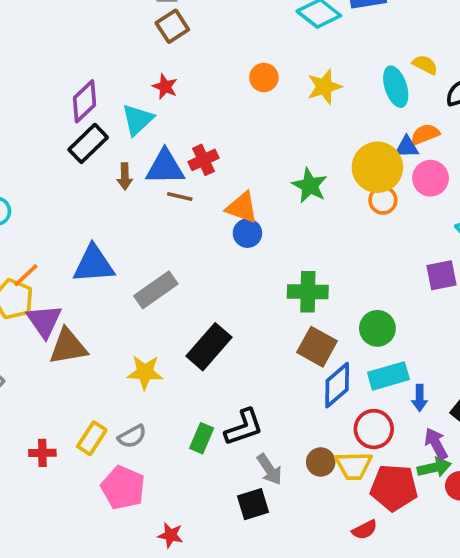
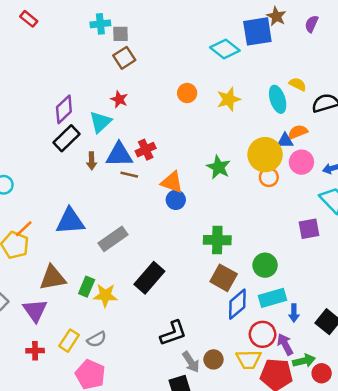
purple triangle: (44, 321) -> (35, 310), moved
green rectangle: (202, 438) -> (87, 287), moved
purple arrow: (436, 444) -> (285, 344), moved
brown circle: (321, 462) -> (213, 359), moved

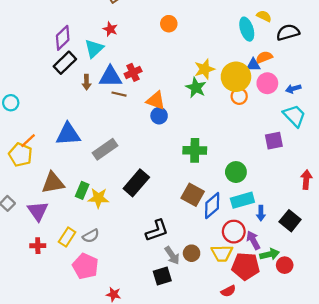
yellow star: (229, 99) -> (205, 69), moved
brown square: (224, 278) -> (193, 195), moved

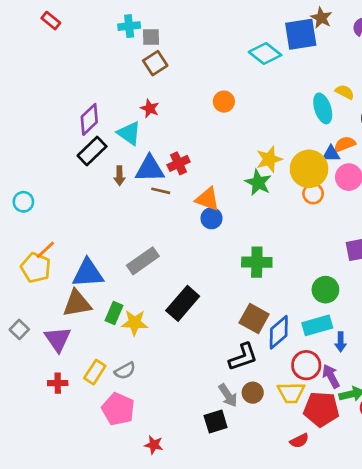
cyan triangle: (94, 49) -> (129, 133), turned -42
blue triangle: (68, 134) -> (88, 273), moved
green circle: (236, 172) -> (325, 290), moved
black L-shape: (157, 230) -> (243, 357), moved

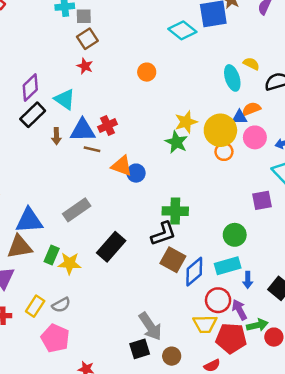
red star: (150, 108) -> (85, 66), moved
orange triangle: (207, 199) -> (122, 166), moved
black L-shape: (243, 357) -> (163, 234), moved
brown circle: (253, 393) -> (172, 356), moved
gray arrow: (228, 395) -> (150, 326), size x1.4

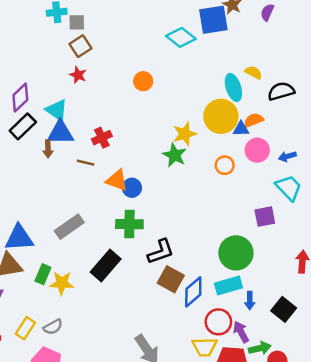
blue triangle: (83, 130) -> (60, 133), moved
yellow circle: (220, 130) -> (221, 116), moved
green cross: (175, 211) -> (129, 224), moved
green circle: (235, 235) -> (236, 253), size x1.4

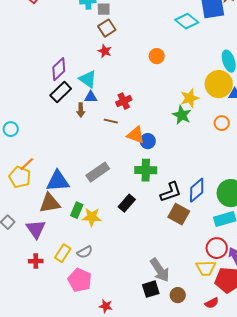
blue triangle: (60, 133) -> (91, 97), size x0.6
black rectangle: (106, 265) -> (127, 203), size x0.7
blue diamond: (193, 292) -> (197, 190), moved

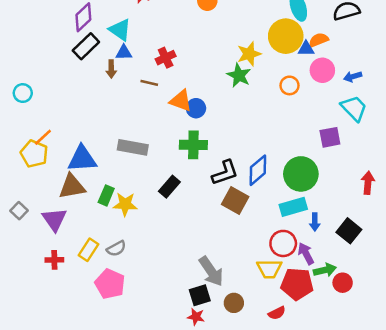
gray rectangle: (98, 172) -> (133, 147), turned 45
red star: (106, 306) -> (196, 317), moved

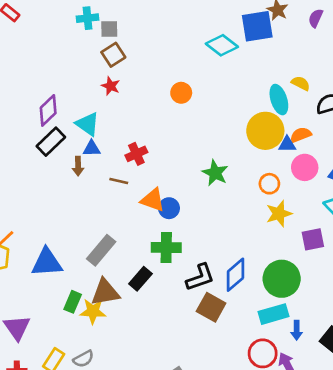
yellow star: (249, 54) -> (279, 214), moved
gray rectangle: (133, 147) -> (101, 250), turned -60
brown triangle: (72, 187) -> (105, 292), moved
black rectangle: (169, 187) -> (140, 279), moved

